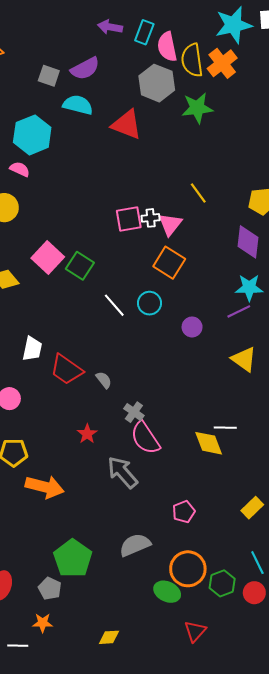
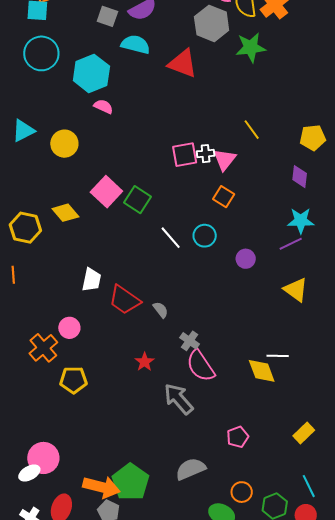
pink semicircle: (20, 169) -> (103, 107), moved
purple diamond: (248, 242) -> (300, 177), size x0.7
orange square: (169, 263) -> (224, 197), size x0.7
orange arrow: (45, 487) -> (101, 487), moved
orange circle: (188, 569) -> (242, 492), size x0.6

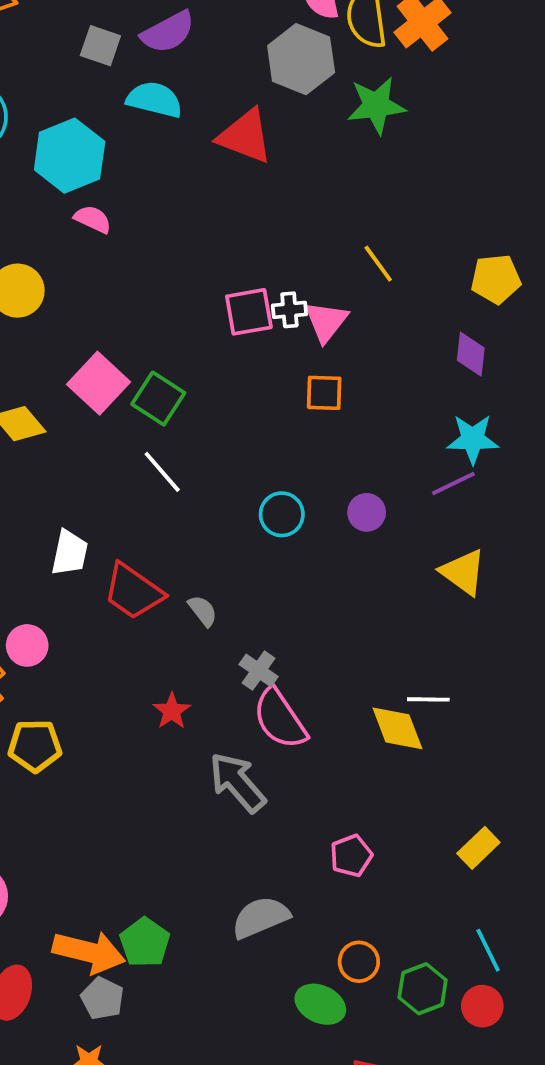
orange square: (224, 197) -> (324, 393), turned -30
cyan circle: (205, 236) -> (282, 514), moved
white line: (171, 238) -> (162, 472), moved
green pentagon: (131, 482) -> (145, 942), size x0.7

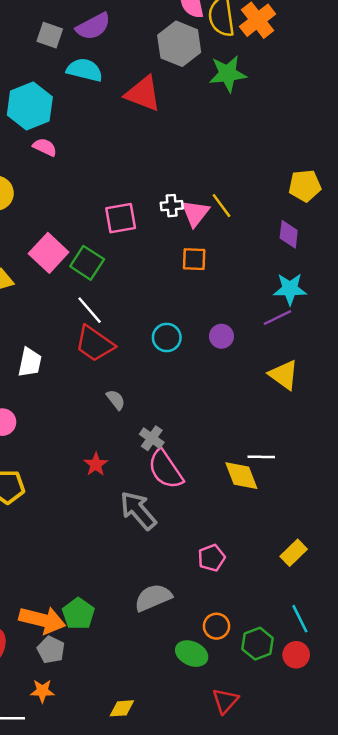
yellow line: (378, 264) -> (221, 206), moved
pink square: (249, 312) -> (121, 218), moved
red trapezoid: (133, 591) -> (95, 344), moved

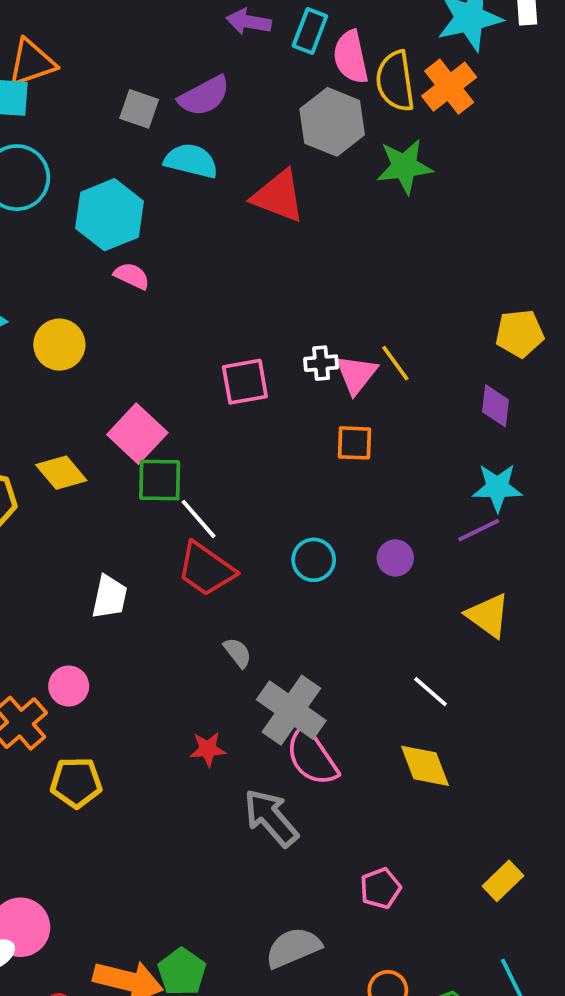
green square: (87, 263) -> (160, 480), moved, turned -32
gray cross: (152, 438) -> (291, 710), size x1.8
white line: (261, 457) -> (431, 692), moved, turned 40
red star: (96, 464) -> (208, 749), turned 30

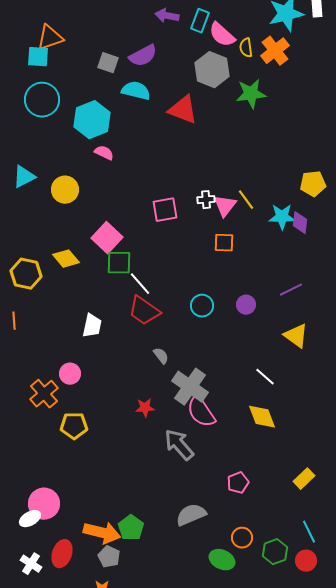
pink semicircle: (351, 57) -> (222, 35), turned -36
yellow semicircle: (395, 81) -> (246, 48), size x0.6
cyan star: (497, 487) -> (282, 217), moved

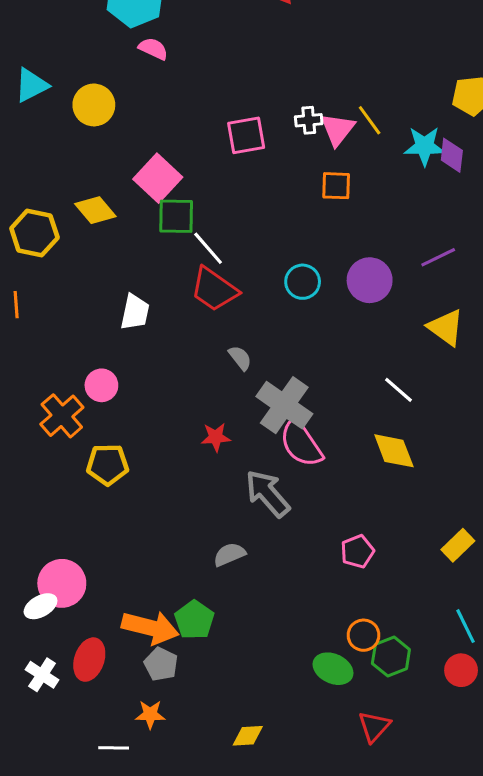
purple circle: (246, 305) -> (370, 280), size x1.5
gray semicircle: (191, 515) -> (229, 554), moved, size x0.7
green hexagon: (275, 552) -> (391, 657), moved

